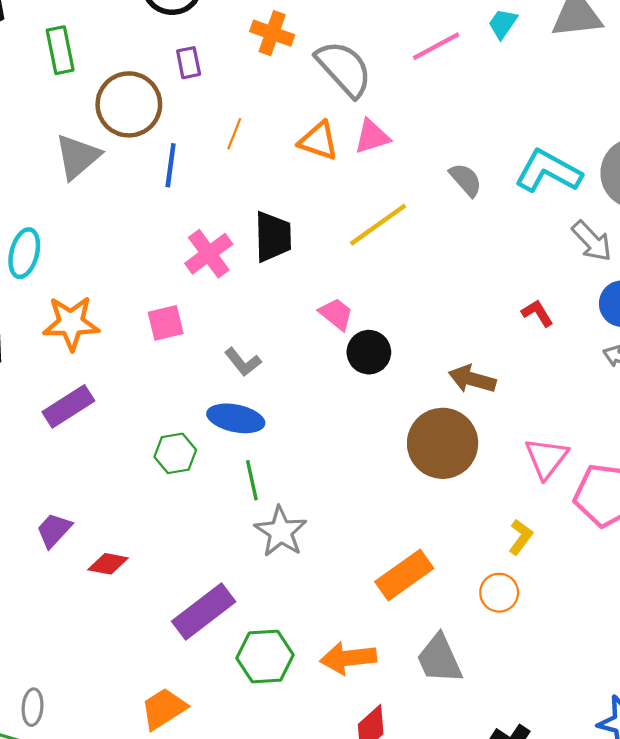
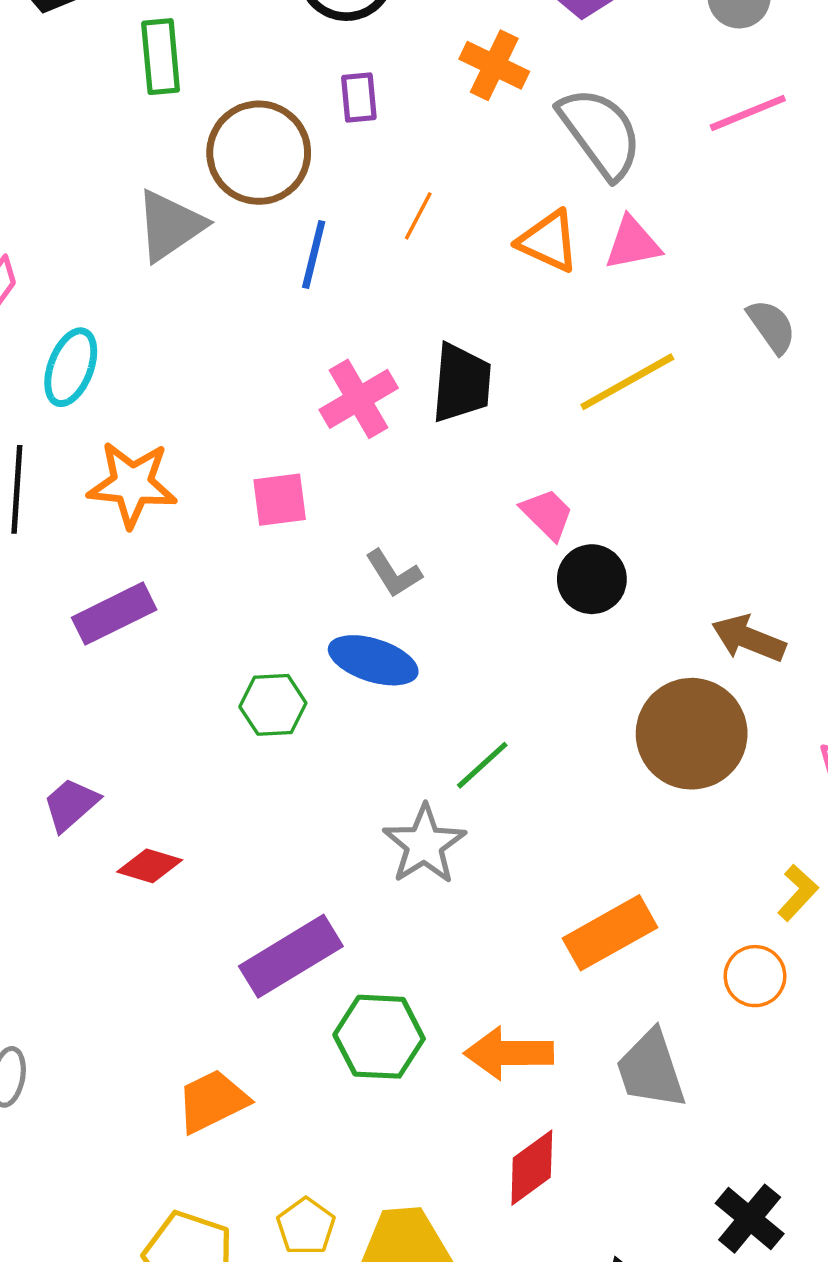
green line: (252, 480) -> (482, 765), moved, turned 54

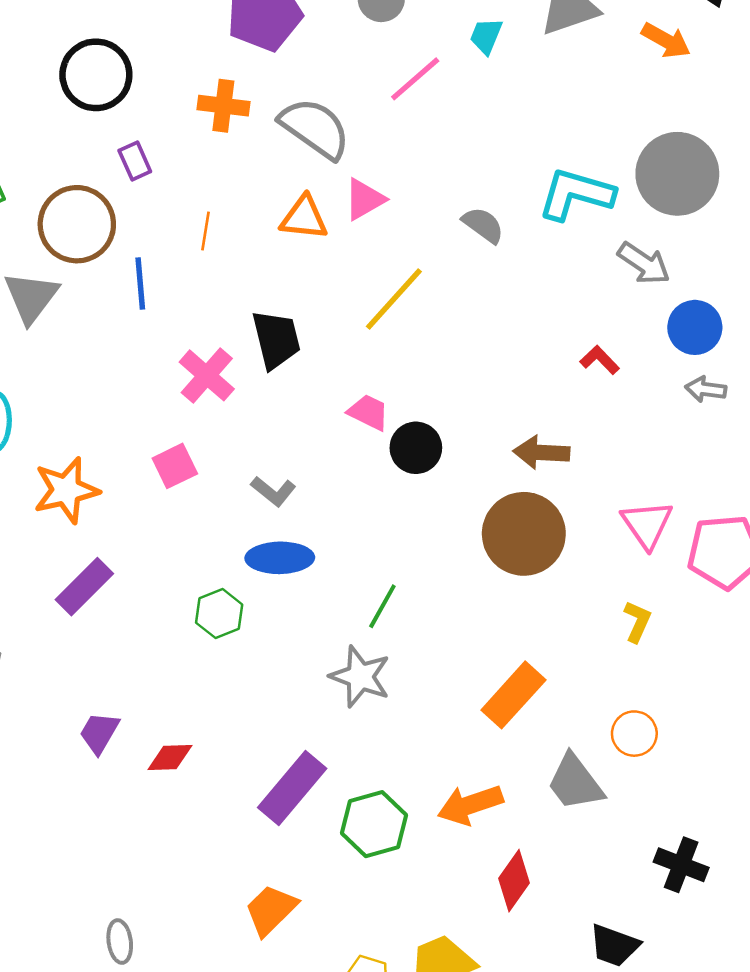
orange circle: (755, 976) -> (634, 734), moved

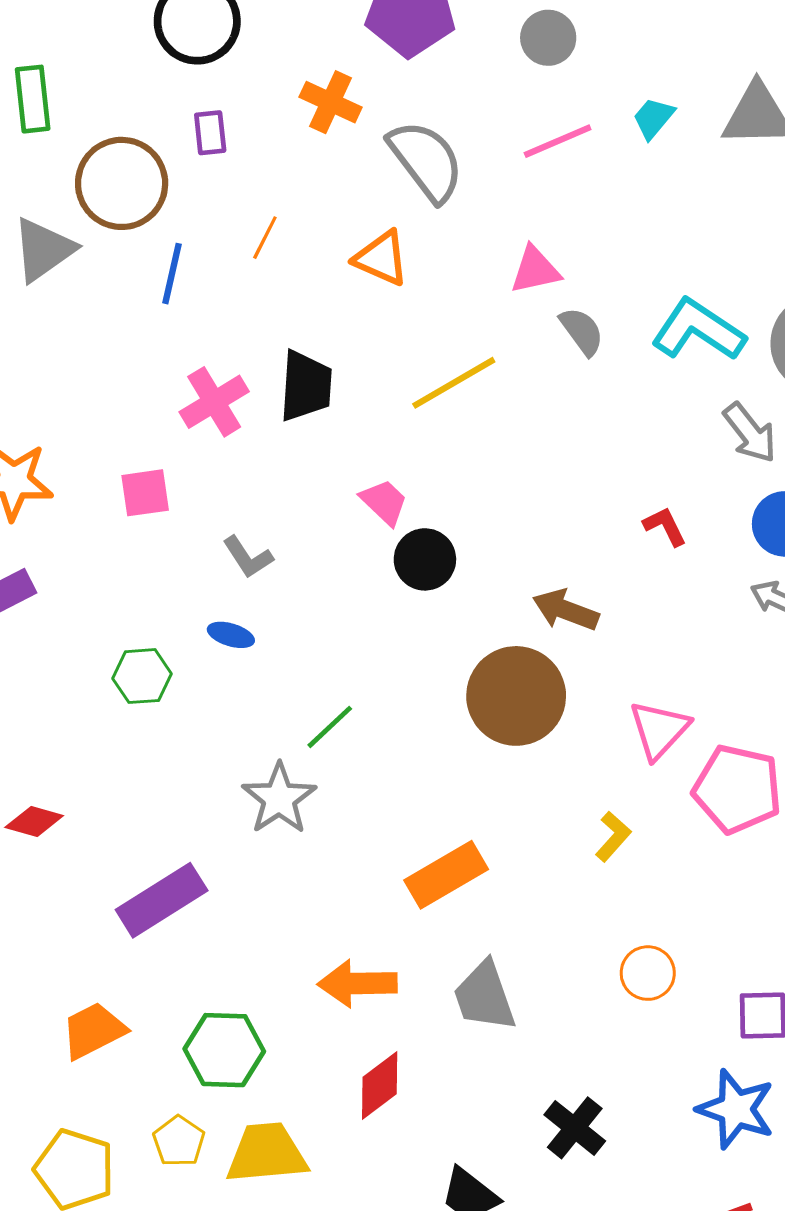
pink triangle: (365, 199) -> (535, 270), moved
blue ellipse: (280, 558) -> (231, 635), size x0.6
orange circle: (634, 734) -> (648, 973), moved
green hexagon: (374, 824) -> (224, 1050), moved

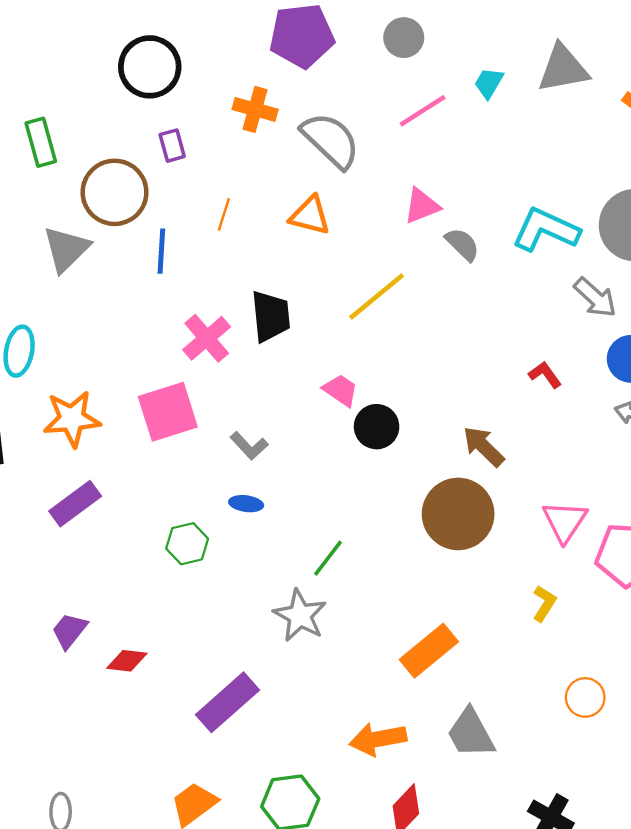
pink square: (145, 493) -> (168, 412), size x1.6
brown arrow: (566, 610) -> (484, 446), turned 33

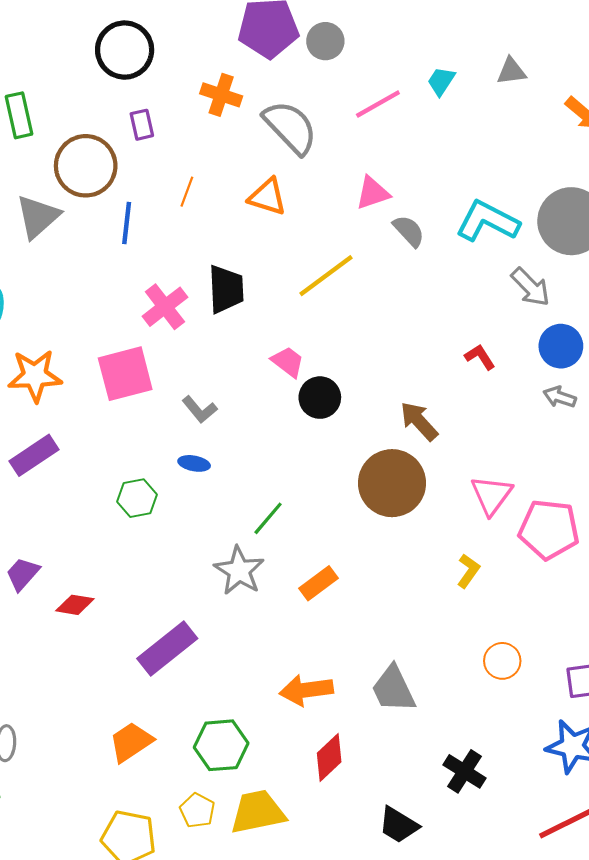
gray circle: (404, 38) -> (325, 41), moved
gray triangle: (563, 69) -> (511, 71), size x0.6
orange rectangle: (429, 651) -> (318, 583), moved, size x0.7

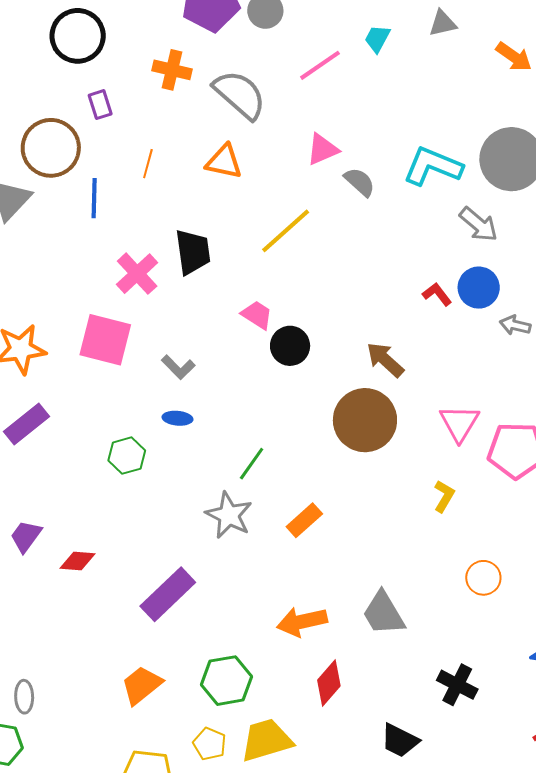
blue circle: (561, 346) -> (479, 288), moved
pink square: (125, 374) -> (105, 340), turned 34

